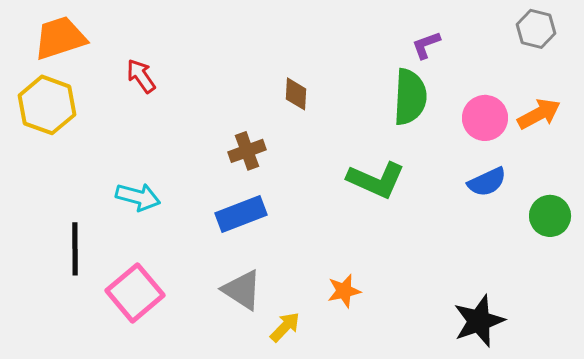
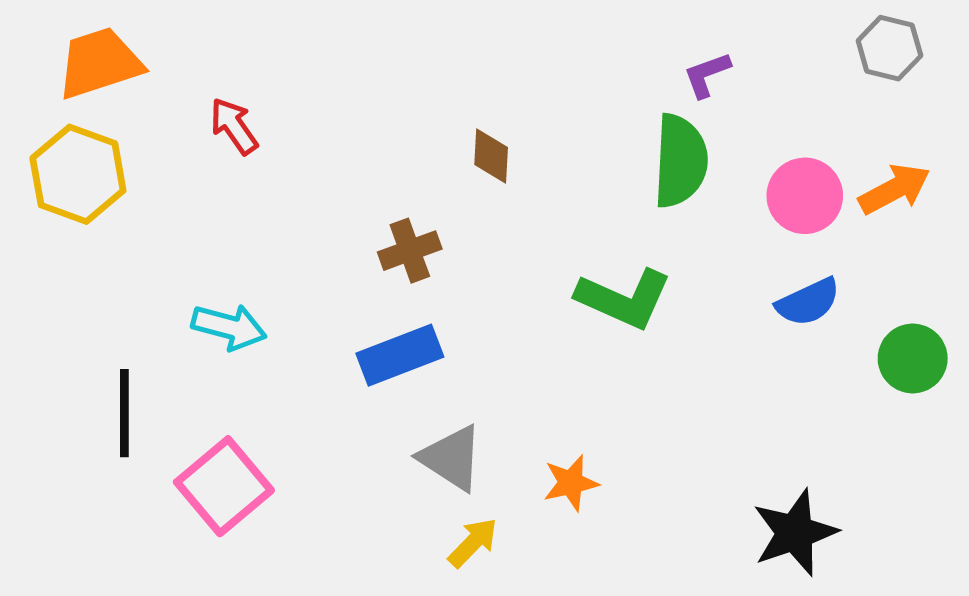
gray triangle: (242, 290) -> (451, 458), moved

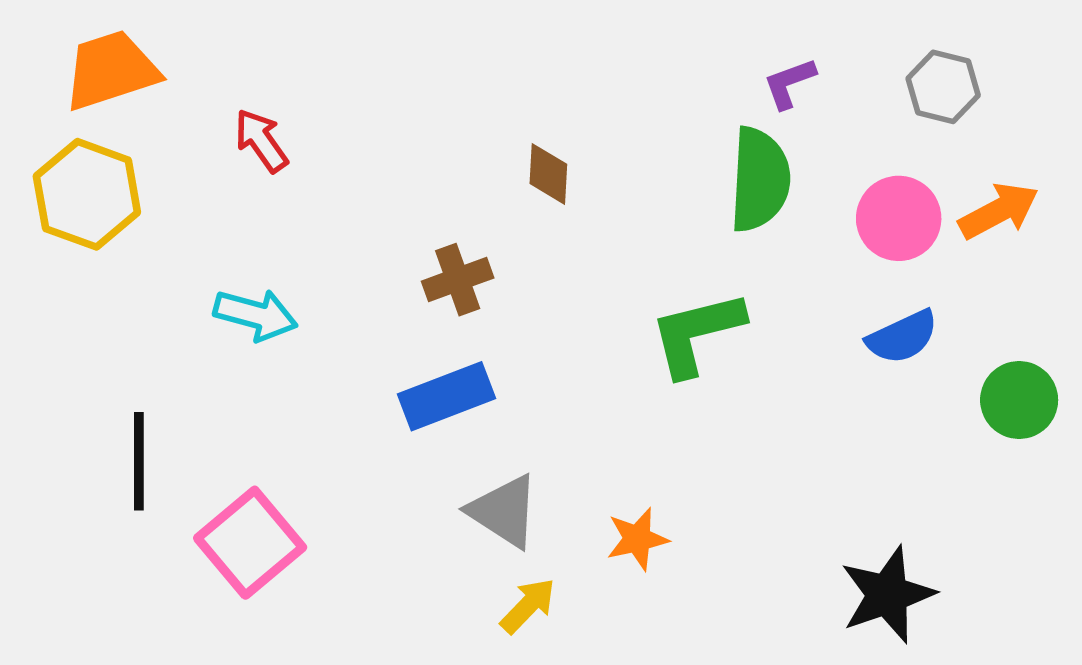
gray hexagon: (889, 48) -> (943, 87), moved
green L-shape: (624, 299) -> (697, 333), turned 142
cyan arrow: (229, 327) -> (256, 315), moved

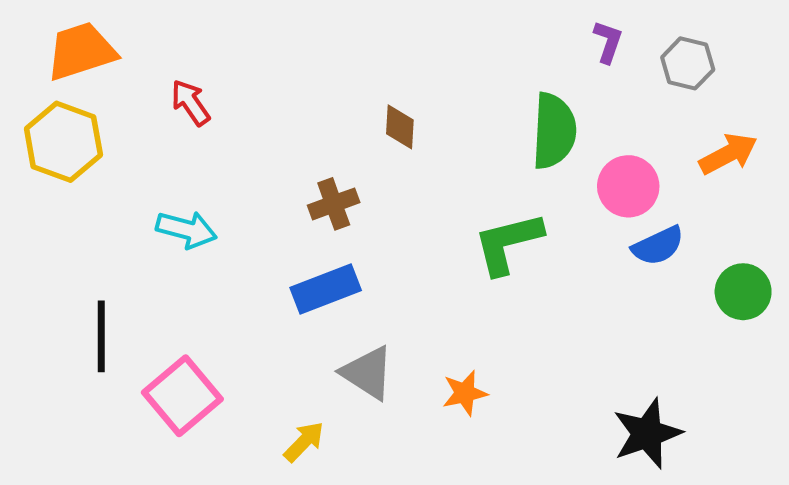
purple L-shape: (789, 83) -> (608, 42), moved, turned 129
pink circle: (899, 218) -> (628, 186), moved
yellow arrow: (528, 606) -> (304, 442), moved

